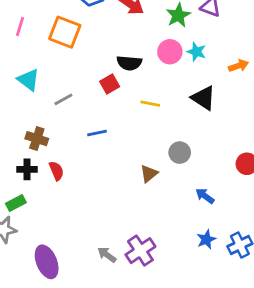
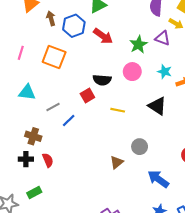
cyan star: (196, 52) -> (165, 72), moved
cyan triangle: (28, 80) -> (27, 92), turned -30
blue line: (97, 133) -> (69, 121), moved, turned -32
blue arrow: (205, 196) -> (158, 179), size x1.5
green rectangle: (16, 203) -> (34, 192), moved

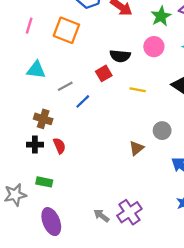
green rectangle: (34, 192) -> (44, 182), turned 40

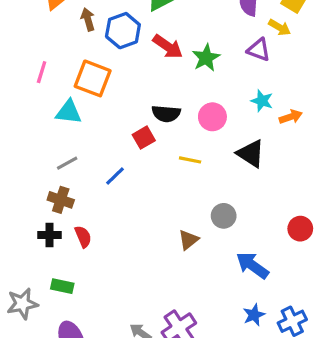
green star: (161, 16) -> (206, 58), moved
pink circle: (154, 47) -> (212, 117), moved
cyan triangle: (36, 70) -> (69, 112), moved
gray line: (65, 86) -> (67, 163), moved

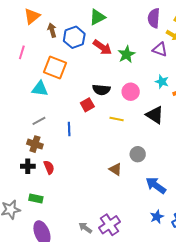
pink line: (42, 72) -> (22, 52), moved
blue line: (115, 176) -> (69, 129), turned -48
brown triangle: (188, 240) -> (116, 169), turned -48

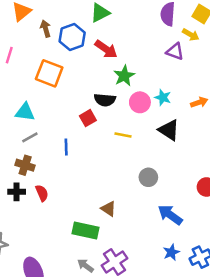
green star: (127, 54) -> (124, 76), moved
cyan star: (162, 82) -> (163, 97), moved
cyan triangle: (40, 89) -> (25, 112), moved
brown triangle: (116, 169) -> (108, 209), moved
green rectangle: (36, 199) -> (85, 231), moved, size x1.5

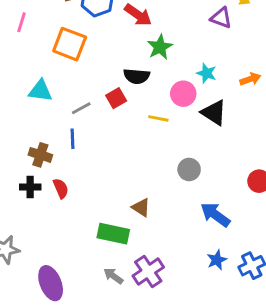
pink circle: (140, 102) -> (183, 94), moved
gray line: (30, 137) -> (81, 108), moved
blue line: (66, 147) -> (72, 139), moved

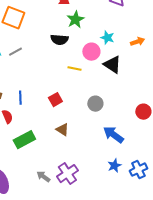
red square: (116, 98) -> (55, 100), moved
gray line: (81, 108) -> (15, 52), moved
blue line: (72, 139) -> (20, 98), moved
green rectangle: (113, 234) -> (24, 140), moved, turned -40

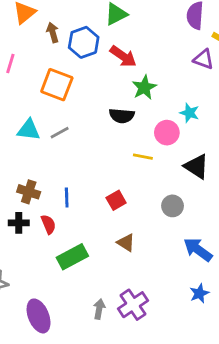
black triangle: (112, 65) -> (196, 166), moved
gray arrow: (43, 177) -> (99, 309), turned 64

